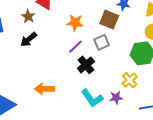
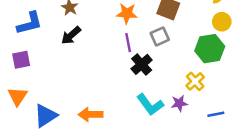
purple line: (75, 47) -> (128, 43), turned -56
orange arrow: (44, 89) -> (91, 114), moved

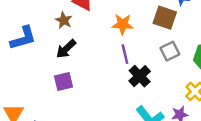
gray square: (160, 36) -> (170, 51), moved
purple square: (21, 60) -> (64, 82), moved

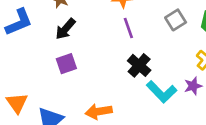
black cross: (140, 76) -> (139, 65), moved

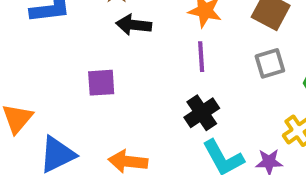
black arrow: (65, 29) -> (134, 25), moved, turned 40

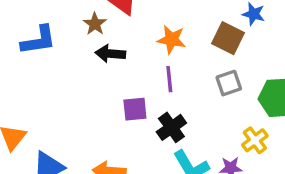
purple square: (101, 83) -> (135, 109), moved

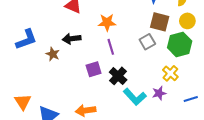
brown star: (95, 24) -> (53, 54), moved
brown square: (228, 38) -> (160, 22), moved

